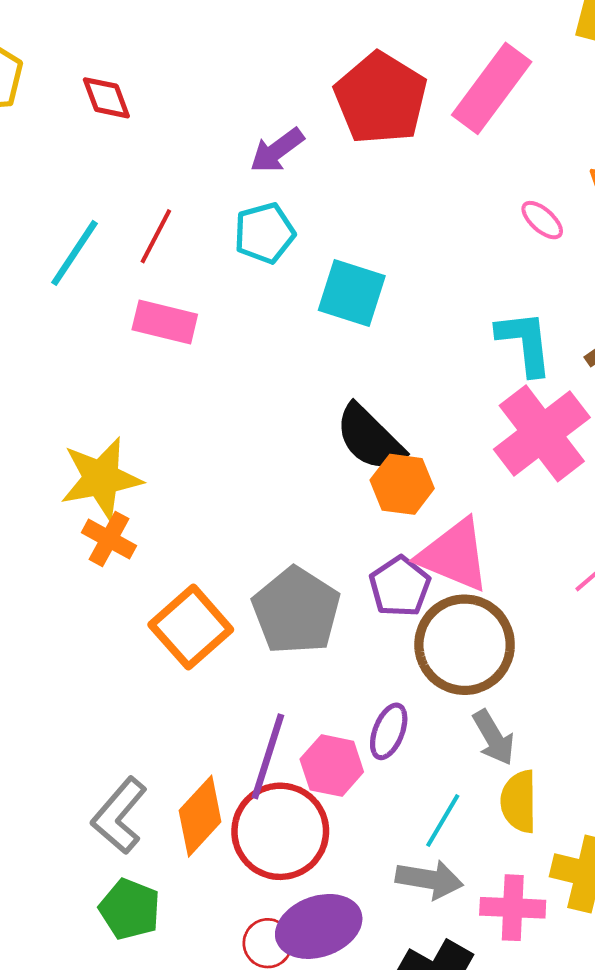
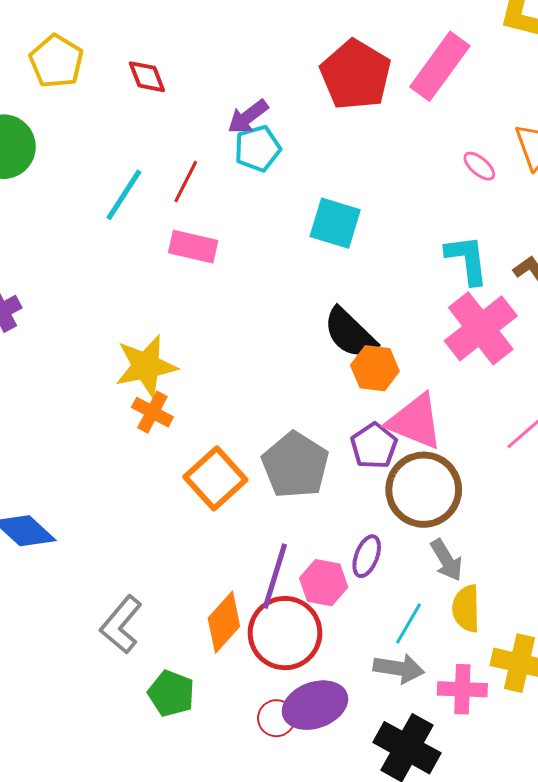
purple arrow: (277, 150) -> (248, 117), moved
cyan pentagon: (264, 233) -> (258, 149), moved
gray L-shape: (119, 816) -> (121, 625), moved

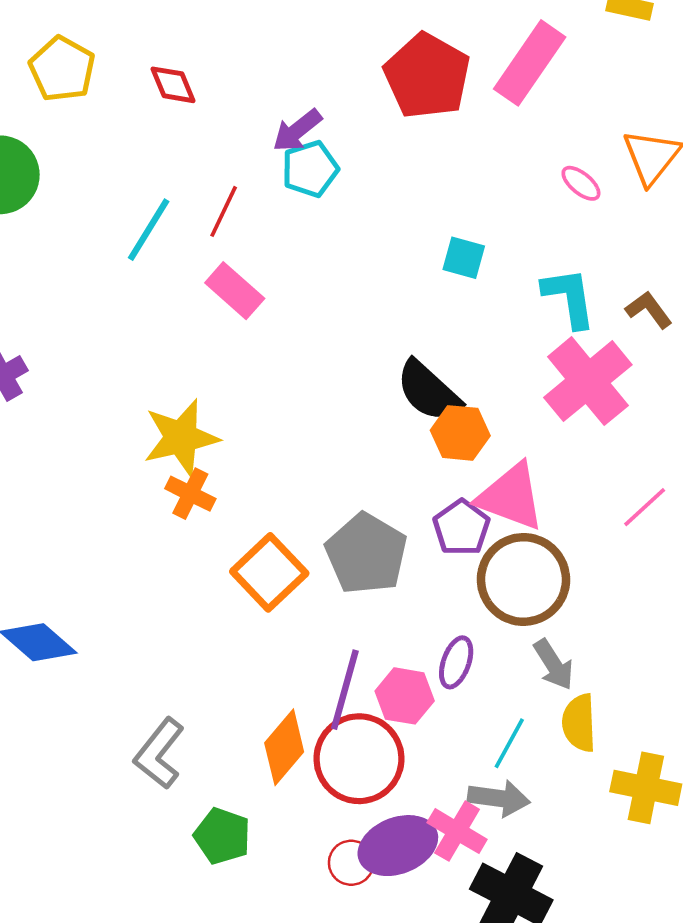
cyan square: (335, 223) -> (464, 258), moved, size x0.7
pink rectangle: (193, 247) -> (235, 291), turned 30
pink cross: (462, 689) -> (457, 831), moved, turned 30

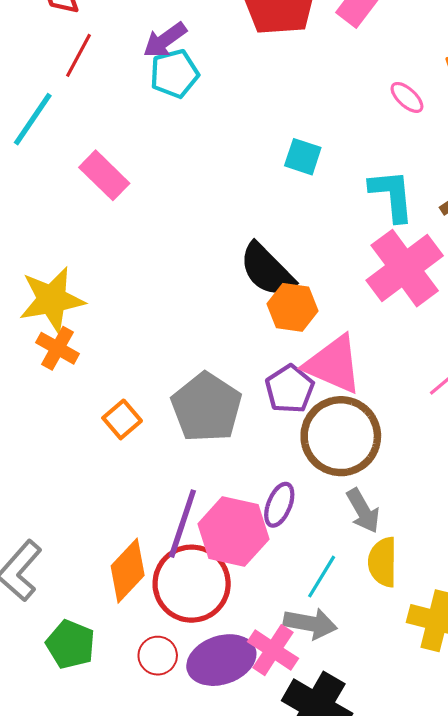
red line: (224, 211) -> (78, 55), moved
orange square: (269, 572) -> (122, 419), size x0.6
pink hexagon: (405, 696) -> (233, 532), size x1.4
red circle: (351, 863) -> (158, 656), moved

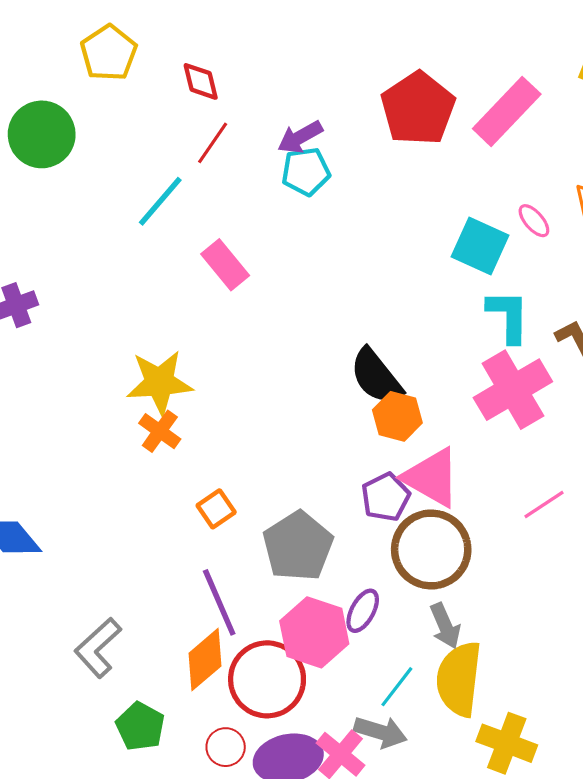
cyan square: (303, 157) -> (480, 246), moved, size x1.5
gray pentagon: (206, 407) -> (298, 546), moved
purple line: (182, 524) -> (219, 602), moved, turned -48
yellow semicircle: (383, 562) -> (459, 679), size x1.5

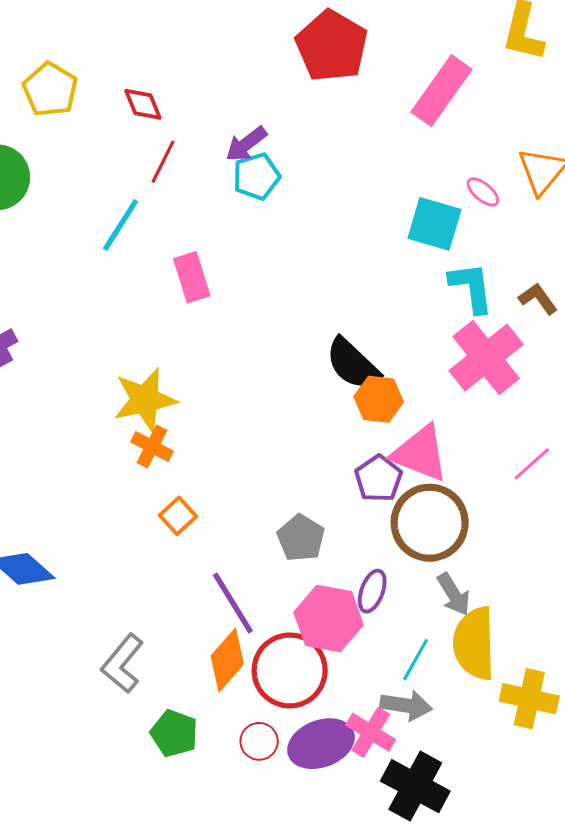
red pentagon: (418, 109) -> (332, 46), moved
pink rectangle: (225, 265) -> (192, 277), turned 30
orange square: (216, 509) -> (178, 516), moved
gray pentagon: (298, 546) -> (301, 538), size x0.7

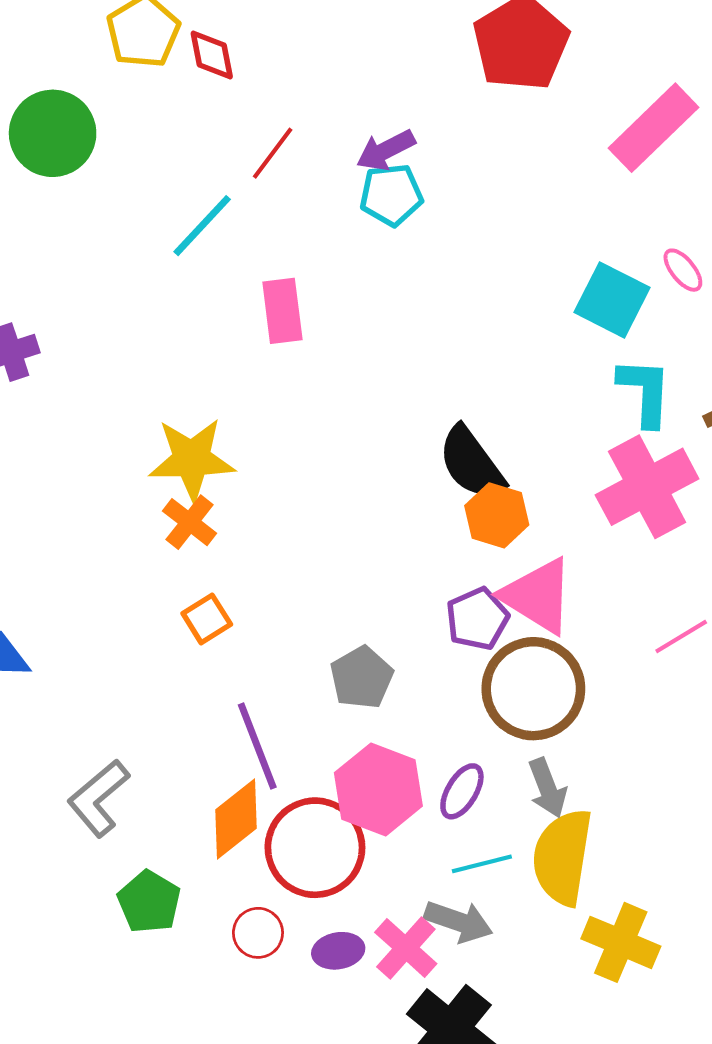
red diamond: (143, 104) -> (212, 55), moved
purple ellipse: (372, 591) -> (462, 791), moved
cyan line: (416, 659) -> (482, 864), turned 36
purple ellipse: (321, 744) -> (338, 951), size x0.6

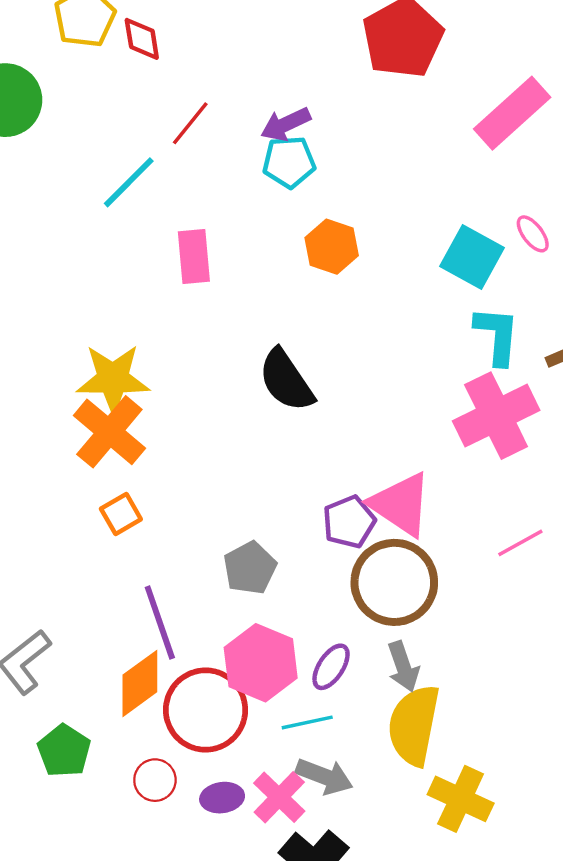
black semicircle: (471, 463) -> (286, 380), moved
orange hexagon: (497, 515) -> (332, 247), moved
orange cross: (190, 522) -> (109, 432), size x1.6
cyan line: (482, 864) -> (307, 722), moved

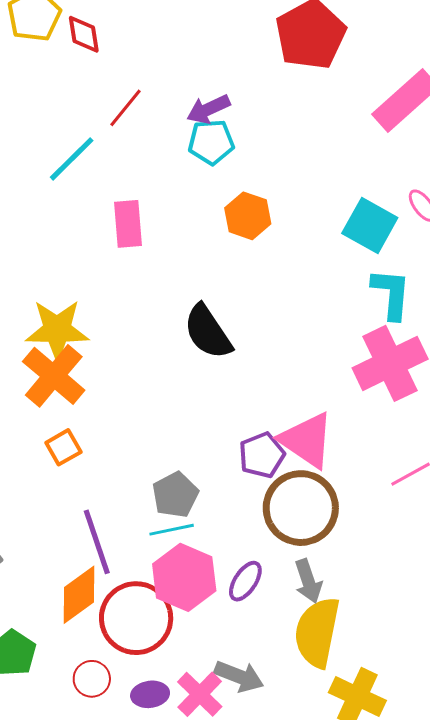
cyan line: (307, 722) -> (172, 530), moved

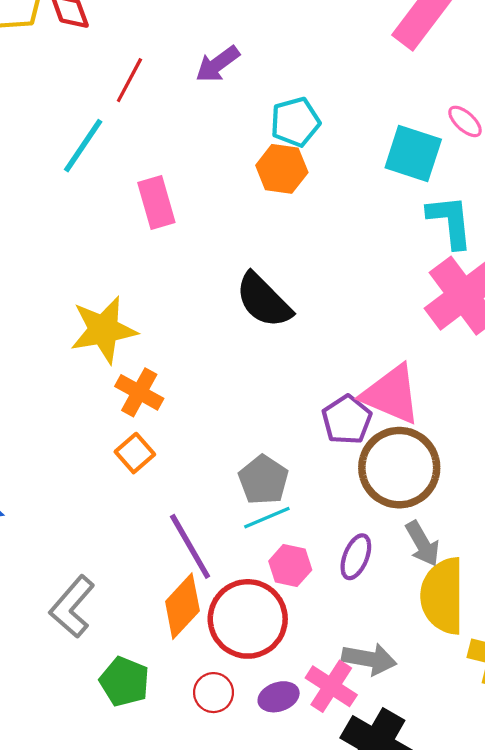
cyan pentagon: (211, 142) -> (295, 122), moved
orange cross: (54, 376) -> (139, 392), moved, size x0.7
pink hexagon: (184, 577) -> (290, 566), size x0.6

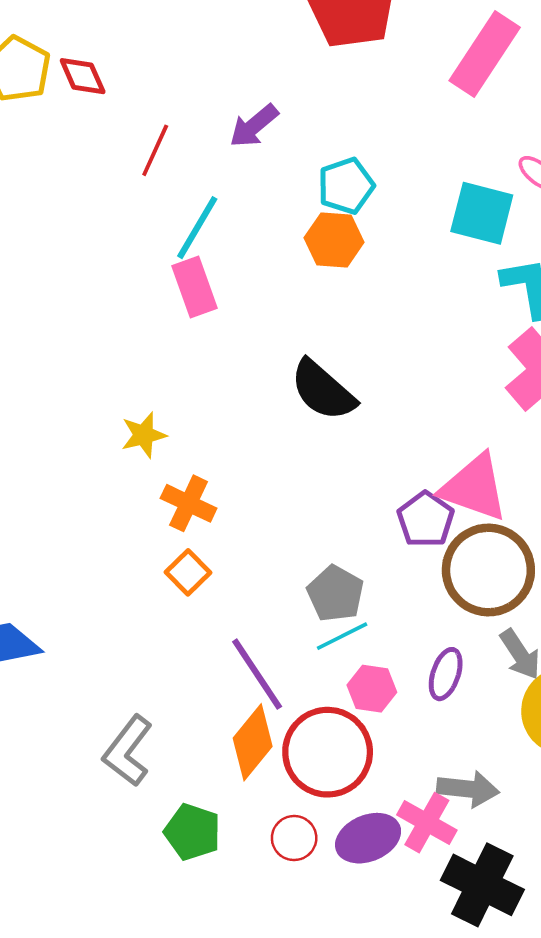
cyan line: (83, 146) -> (197, 228), moved
yellow star: (104, 330) -> (144, 435), size x0.6
purple ellipse: (279, 697) -> (368, 838), size x1.4

